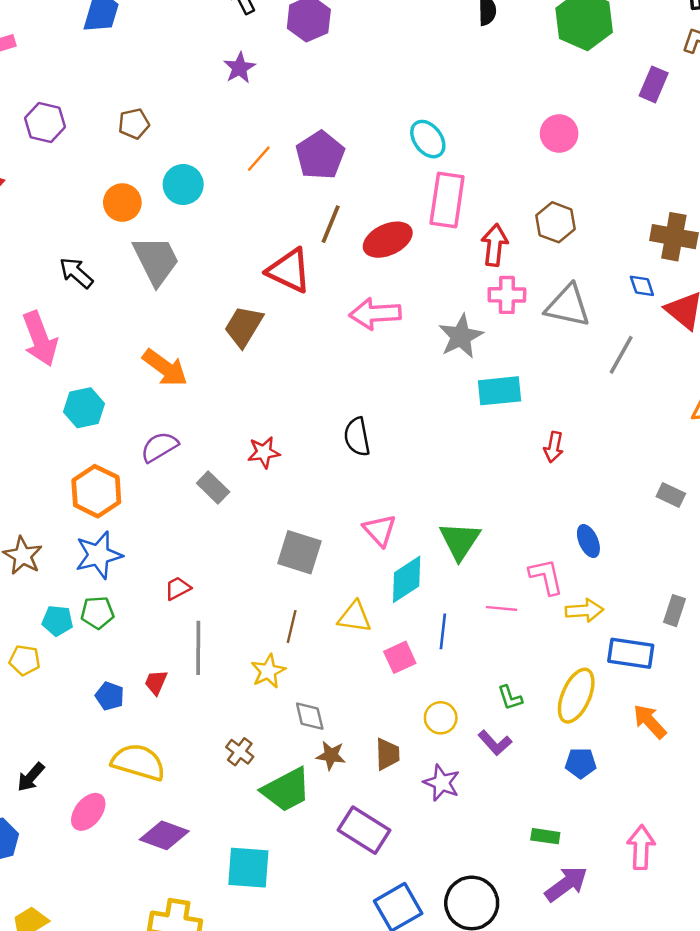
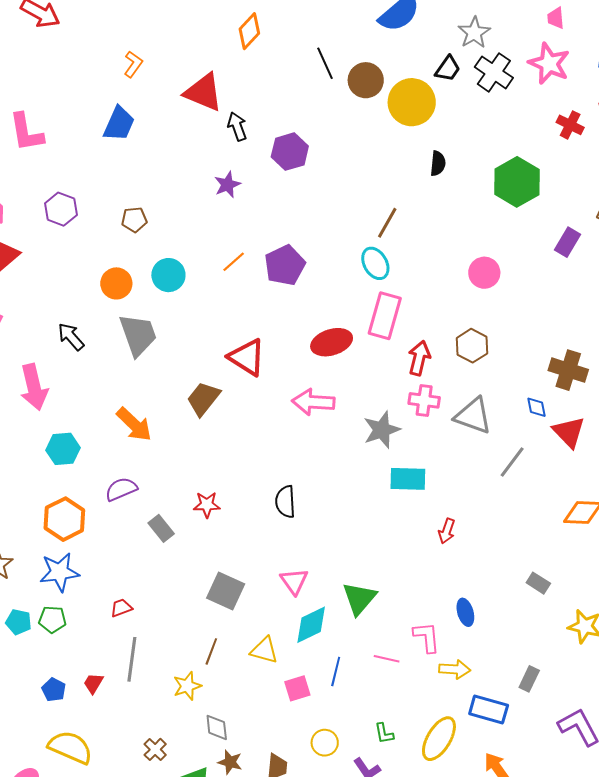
brown line: (331, 224) -> (387, 223), moved

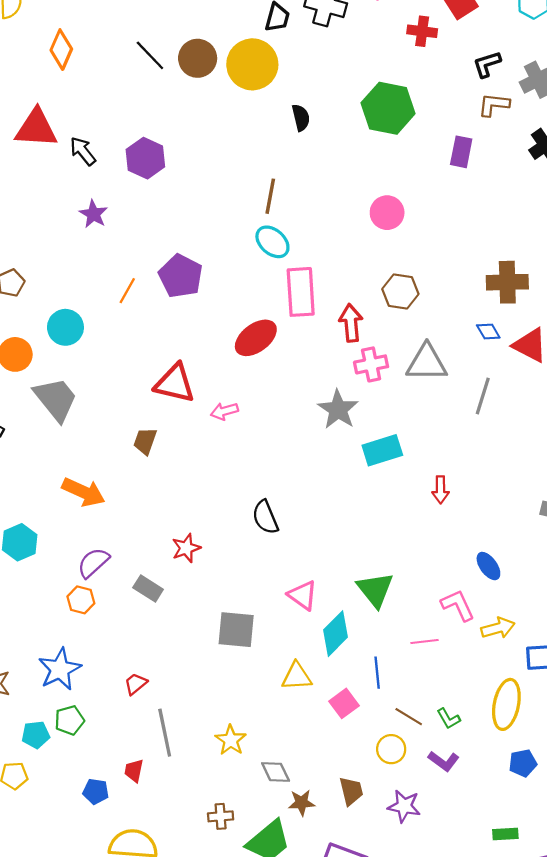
brown trapezoid: (203, 399) -> (145, 441), size x0.7
pink arrow: (313, 402) -> (224, 411), moved, size x0.6
orange hexagon: (64, 519) -> (81, 600), moved, size x0.6
brown line: (211, 651) -> (409, 717), moved, turned -60
brown cross: (155, 749) -> (221, 816), turned -30

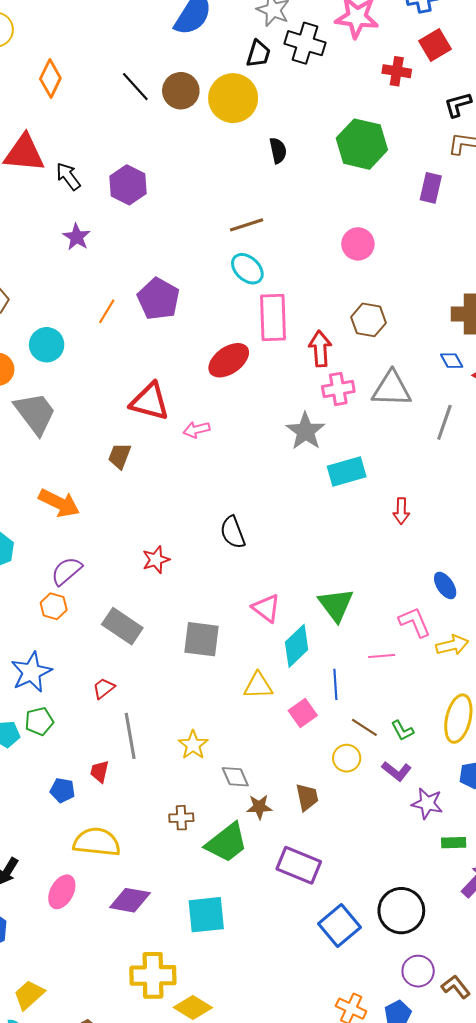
brown line: (270, 196) -> (247, 225), turned 60
gray rectangle: (148, 589) -> (122, 626), moved, size x1.4
purple star: (404, 806) -> (427, 803), moved

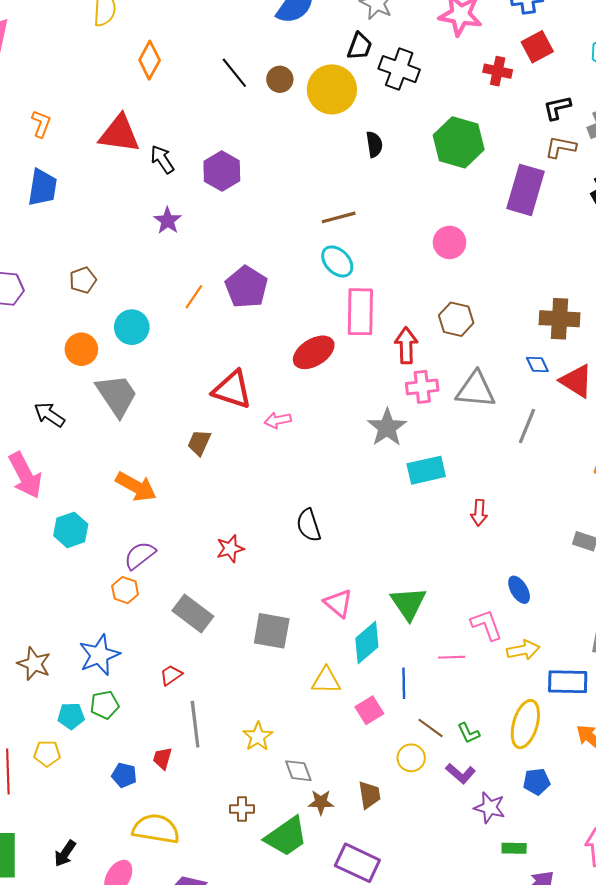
black cross: (305, 43) -> (399, 69), moved
brown circle: (181, 91) -> (280, 79), size x0.7
purple rectangle: (431, 188) -> (526, 190), size x1.6

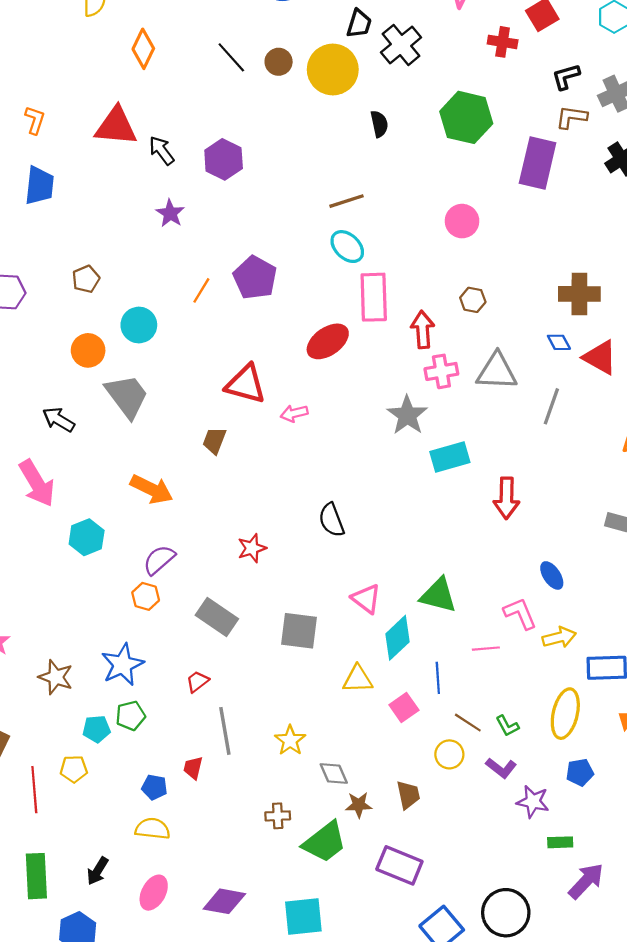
black cross: (399, 69) -> (401, 45), turned 33
brown hexagon: (456, 319) -> (473, 300), size x0.7
red arrow: (479, 513) -> (506, 498), size x1.5
green triangle: (408, 603) -> (438, 595), turned -39
yellow semicircle: (156, 829) -> (153, 829), moved, size x0.7

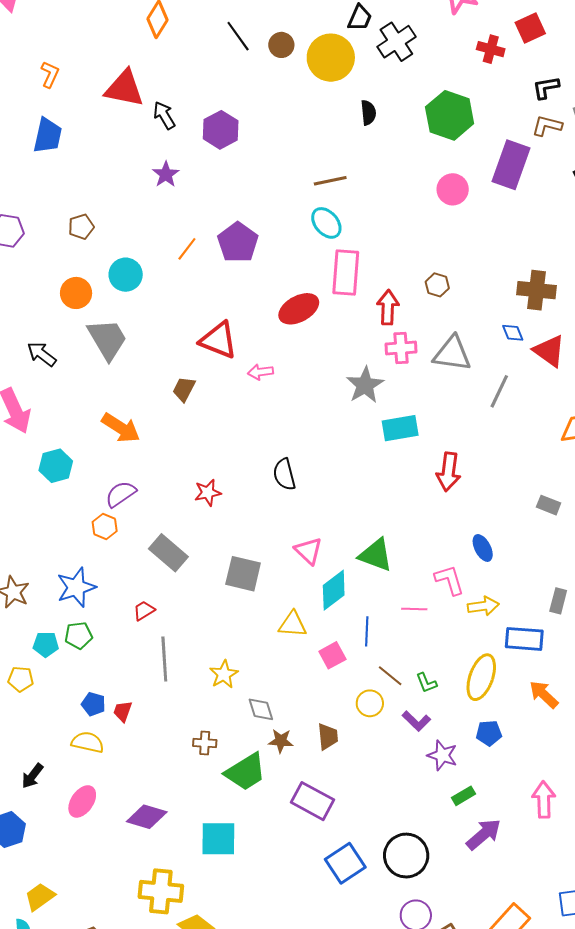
pink circle: (462, 221) -> (453, 189), moved
red trapezoid: (193, 768) -> (123, 711), moved
green rectangle: (560, 842) -> (464, 796), turned -35

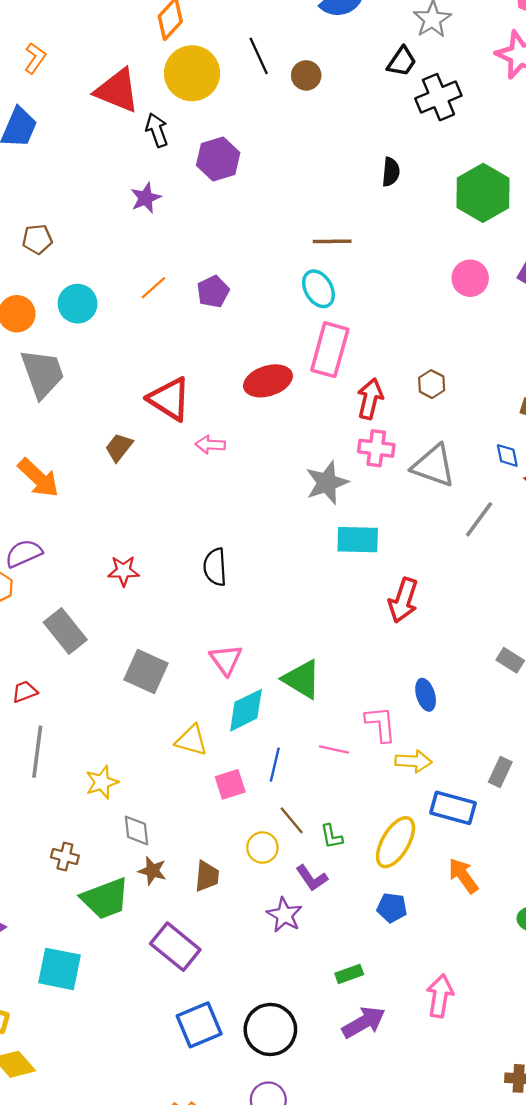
yellow circle: (331, 58) -> (192, 73), moved
purple pentagon: (238, 242) -> (213, 292), size x0.7
purple star: (442, 755) -> (284, 915), moved

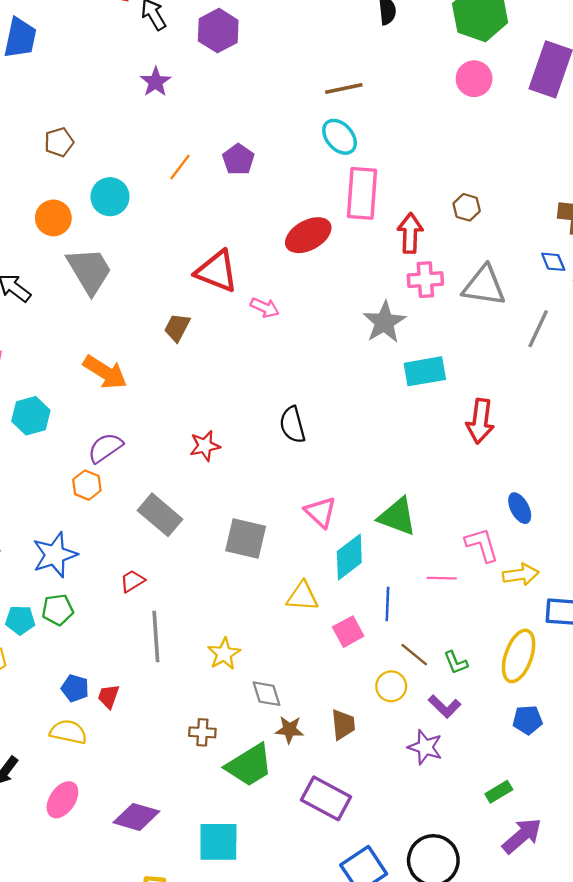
pink circle: (470, 278) -> (474, 79), moved
pink arrow: (210, 445) -> (265, 308), turned -148

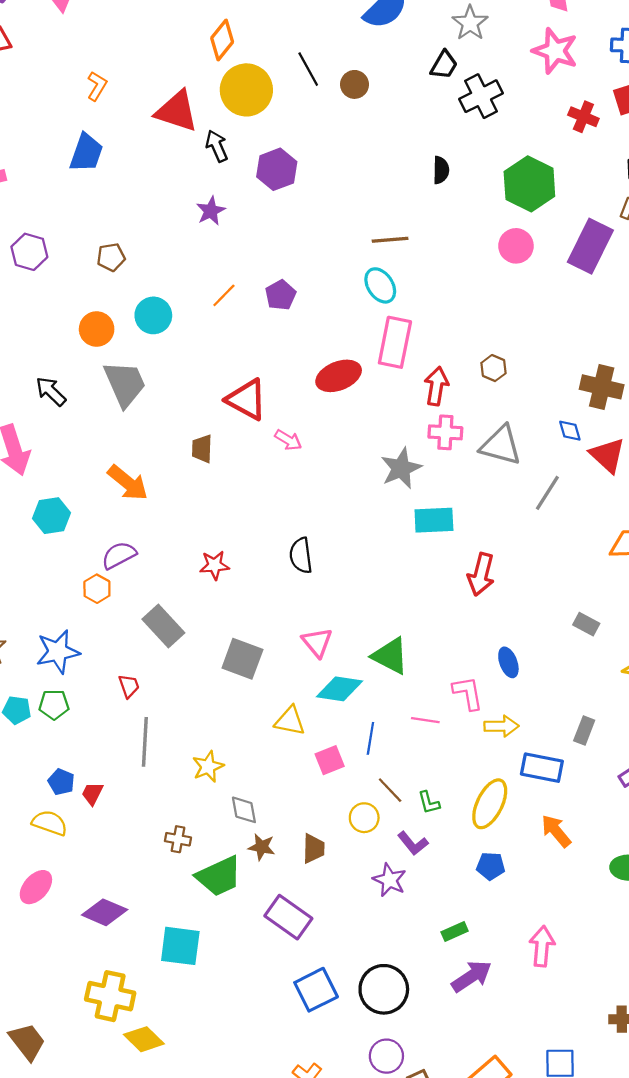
brown trapezoid: (177, 328) -> (202, 449), turned -32
cyan diamond: (349, 557) -> (339, 689), turned 39
red trapezoid: (132, 581) -> (129, 686), turned 95

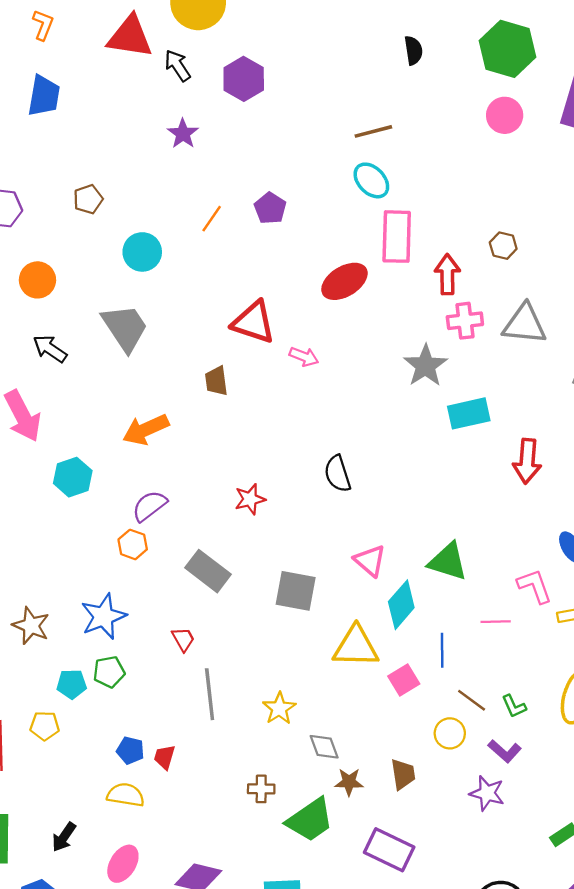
orange circle: (97, 329) -> (37, 280), moved
orange arrow: (128, 483) -> (146, 430), turned 126
cyan diamond: (339, 689) -> (401, 605), turned -48
yellow triangle: (290, 721) -> (356, 647), size x1.4

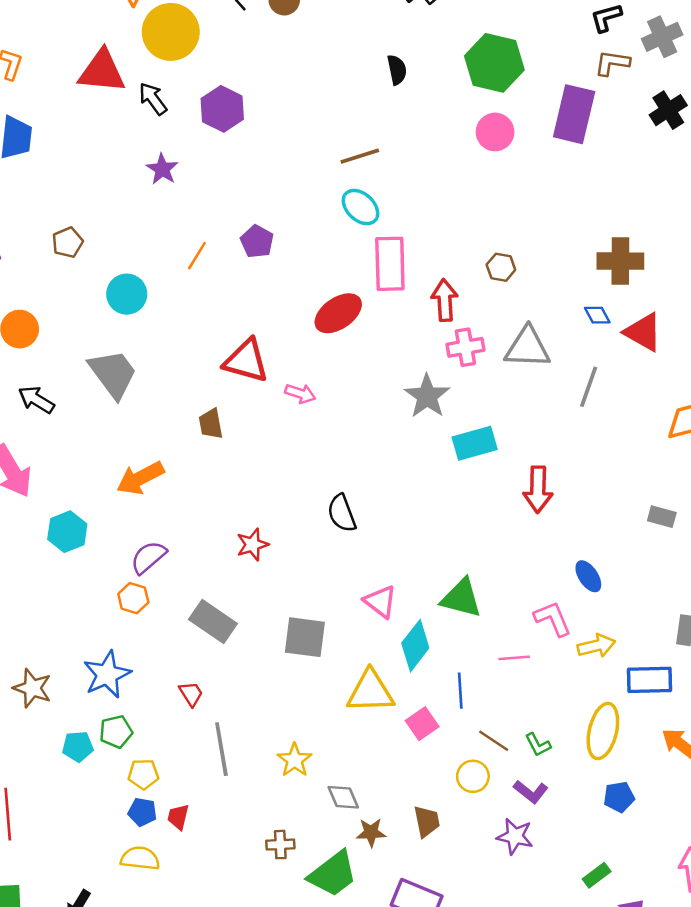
yellow pentagon: (45, 726) -> (143, 774), moved

